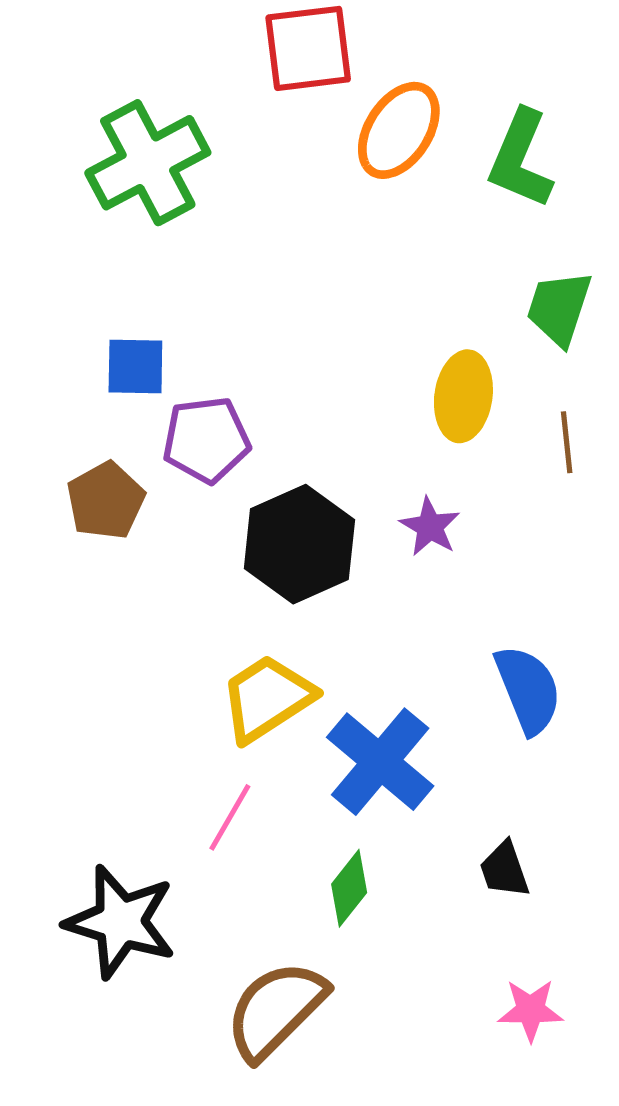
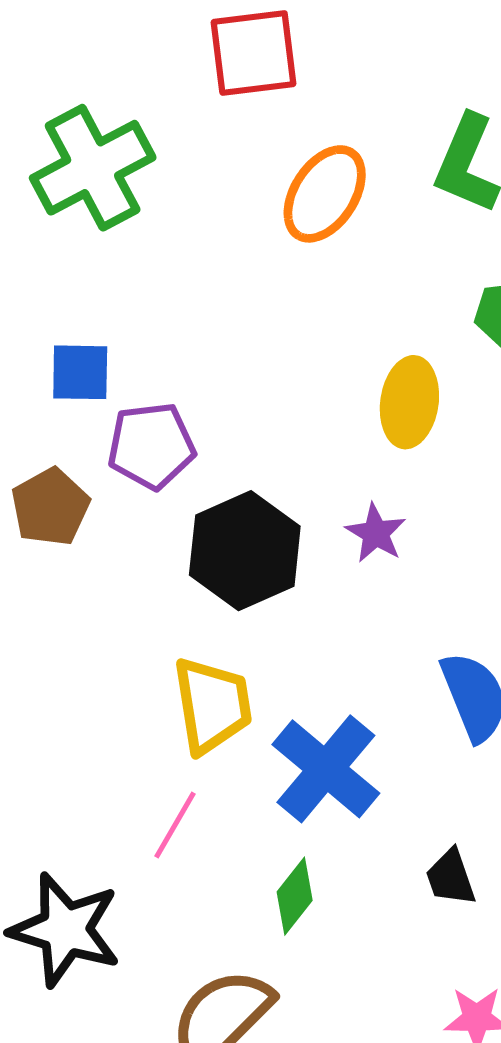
orange ellipse: (399, 130) -> (325, 194), moved
yellow trapezoid: (267, 698) -> (212, 705), turned 114

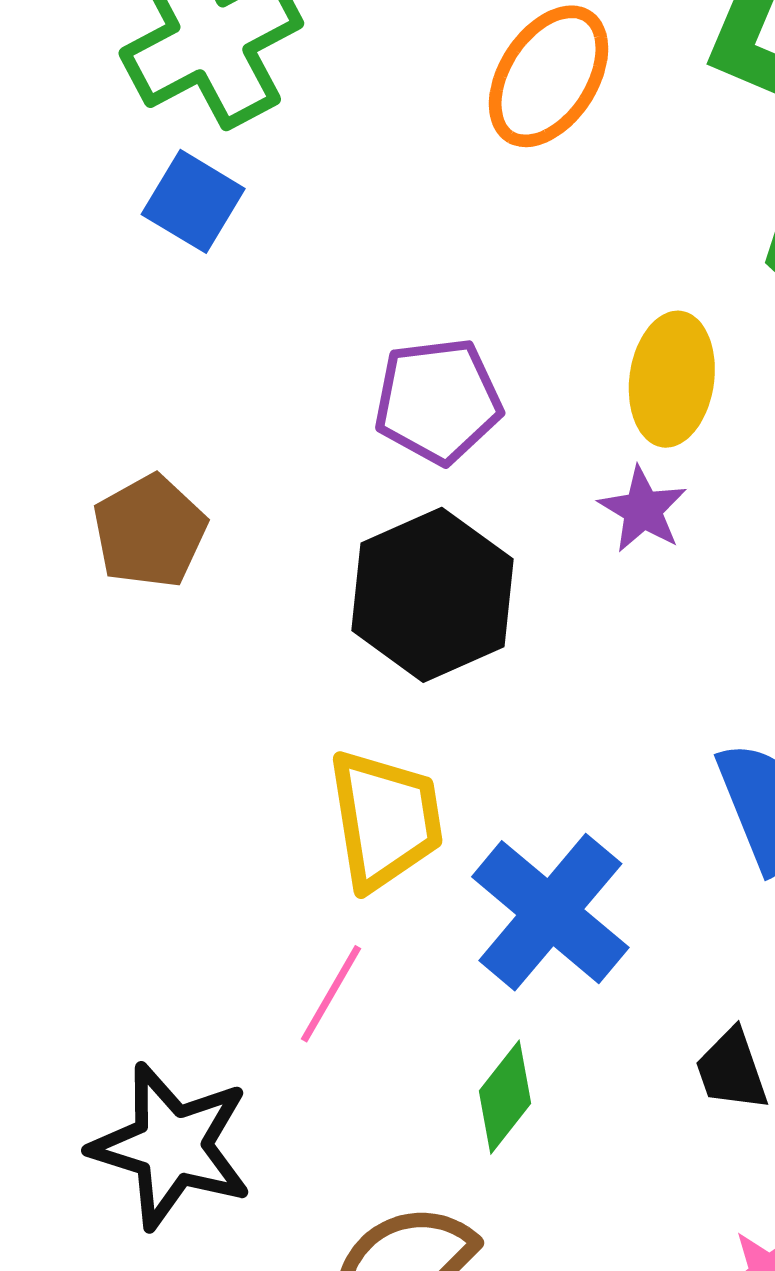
blue square: (80, 372) -> (193, 201), moved, turned 30
purple pentagon: (151, 446) -> (438, 401), moved
purple star: (376, 533) -> (643, 510), moved

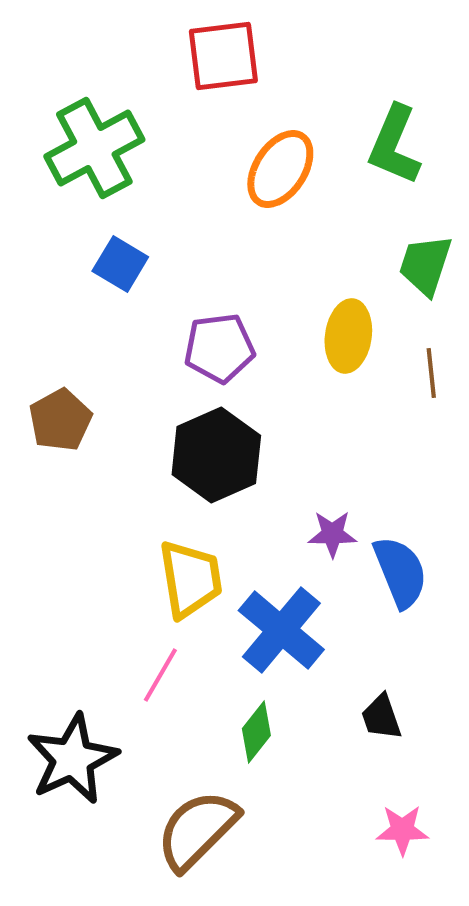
blue square: (193, 201) -> (120, 264), moved
purple star: (643, 510) -> (332, 534), moved, turned -30
black star: (171, 1146) -> (72, 759), turned 30

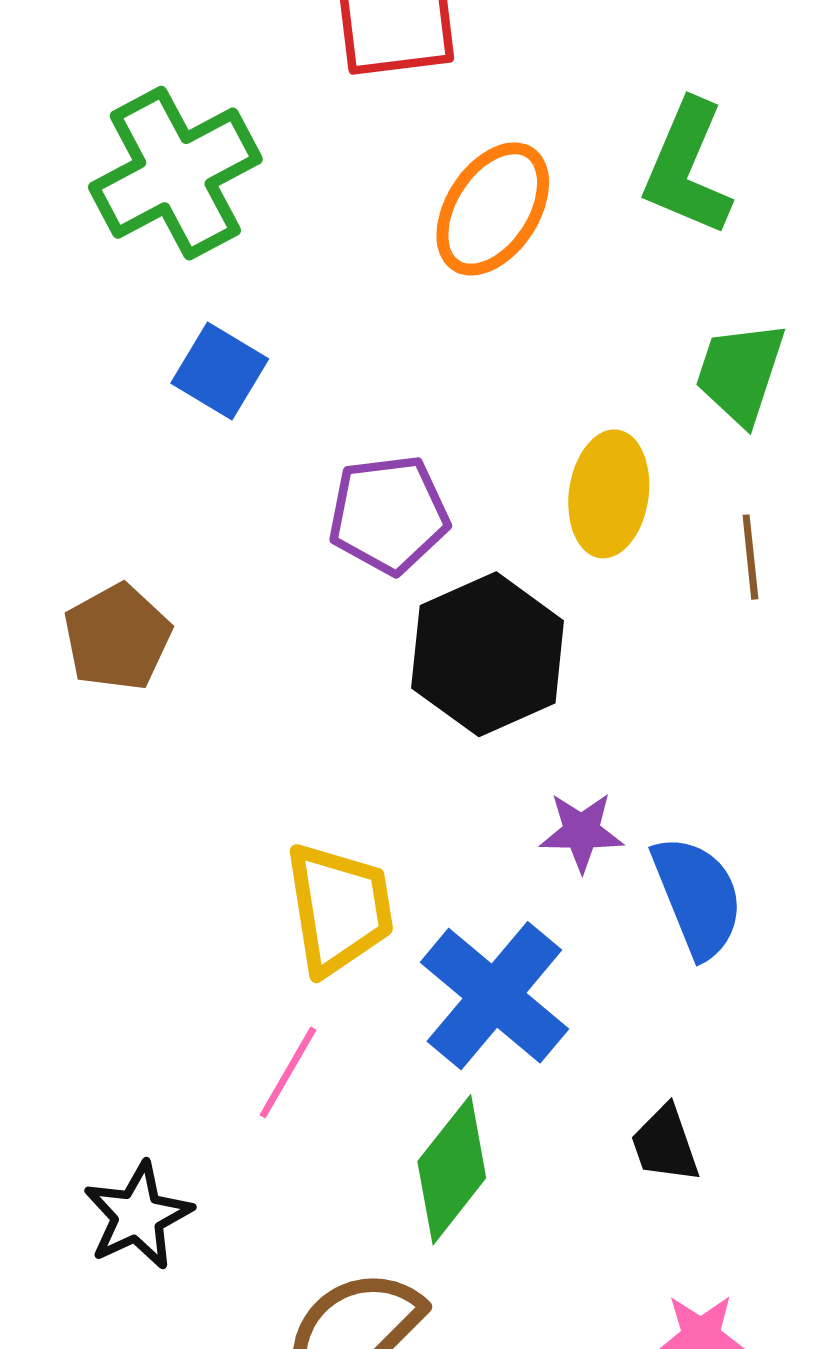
black hexagon: (216, 455) -> (488, 654), moved
green diamond: (256, 732) -> (452, 1170), size x1.4
black star: (72, 759) -> (138, 1216), size x0.7

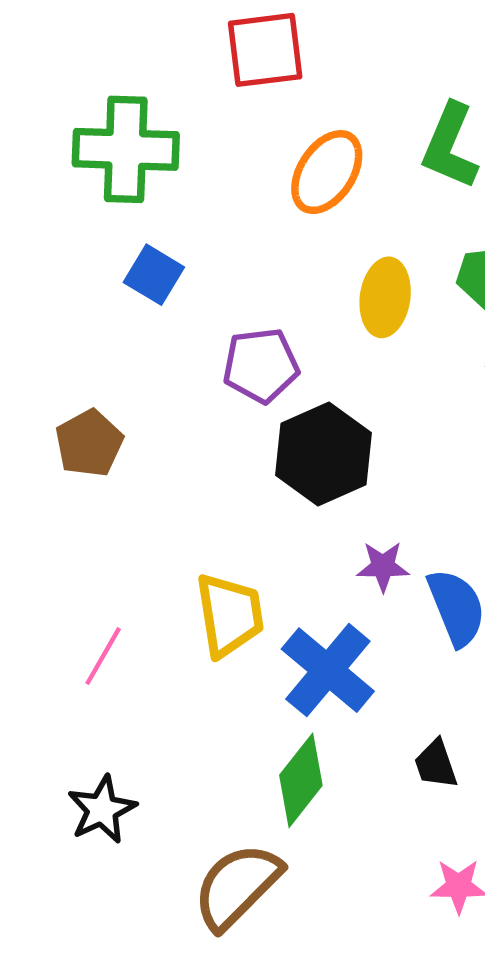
green cross: (175, 173) -> (126, 149), turned 30
yellow ellipse: (609, 494) -> (385, 297), moved
pink line: (288, 1072) -> (103, 656), moved

